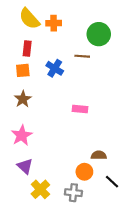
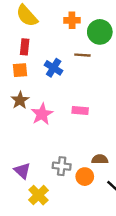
orange cross: (54, 23) -> (72, 20), moved
pink star: (22, 135) -> (42, 114), moved
gray cross: (73, 193) -> (62, 166), moved

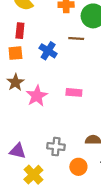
purple triangle: (22, 171) -> (18, 151), turned -30
orange circle: (85, 177) -> (78, 167), moved

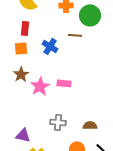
pink rectangle: (74, 92) -> (64, 83), moved
gray cross: (56, 147) -> (58, 122), moved

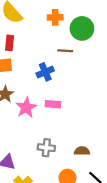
blue cross: (50, 46) -> (45, 72), moved, turned 35

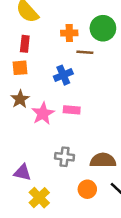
orange cross: (55, 17) -> (69, 33), moved
brown semicircle: (82, 151) -> (103, 160), size x1.5

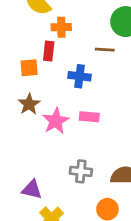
orange cross: (69, 33) -> (61, 27), moved
red rectangle: (25, 44) -> (49, 51), moved
blue cross: (63, 75) -> (79, 76), turned 30

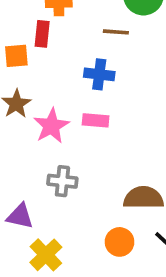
blue cross: (79, 76) -> (99, 74), moved
gray cross: (81, 171) -> (62, 181), moved

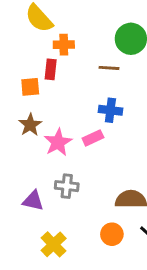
blue cross: (99, 74) -> (110, 110), moved
pink rectangle: (96, 120) -> (93, 138), turned -30
purple triangle: (20, 216) -> (33, 201), moved

